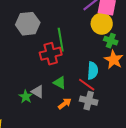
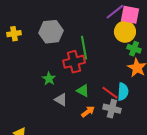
cyan semicircle: (93, 71) -> (123, 92), moved
green star: (26, 97) -> (49, 79), moved

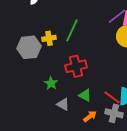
gray hexagon: (51, 32) -> (29, 47), moved
yellow cross: (14, 34) -> (49, 38), moved
green line: (84, 48) -> (72, 30), moved, turned 35

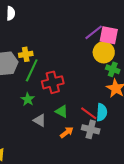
green line: (72, 30) -> (32, 70), moved

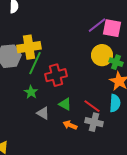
yellow circle: (104, 52) -> (102, 55), moved
yellow cross: (26, 54) -> (29, 47), size x1.6
cyan semicircle: (102, 112) -> (115, 103), moved
orange arrow: (67, 132) -> (70, 125), turned -120

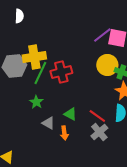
red cross: (56, 75) -> (61, 72), moved
gray cross: (94, 122) -> (99, 132), turned 36
orange arrow: (70, 125) -> (64, 133), moved, turned -120

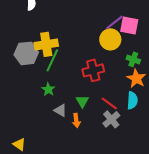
yellow circle: (107, 65) -> (110, 39), moved
red cross: (61, 72) -> (93, 70), moved
green triangle: (70, 114) -> (82, 101), turned 32

